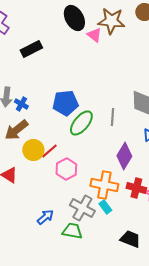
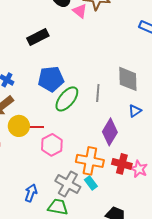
black rectangle: (31, 49) -> (38, 37), moved
red line: (49, 151) -> (35, 127), turned 42
blue arrow: (45, 217) -> (31, 193), turned -30

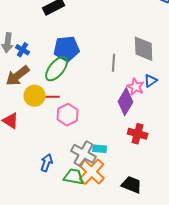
green ellipse: (67, 99) -> (57, 69), moved
orange cross: (90, 161) -> (92, 172), moved, turned 32
pink star: (139, 169) -> (136, 87), moved
cyan rectangle: (91, 183) -> (100, 149), moved, turned -48

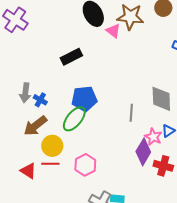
red line: (51, 97) -> (50, 164), moved
red cross: (138, 134) -> (163, 166), moved

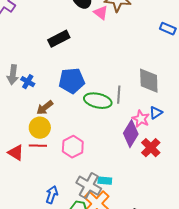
green ellipse: (74, 119) -> (98, 101), moved, turned 64
brown arrow: (35, 126) -> (45, 108), moved, size x0.7
red cross: (163, 166) -> (151, 148), turned 30

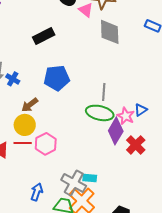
gray diamond: (149, 81) -> (110, 32), moved
green ellipse: (98, 101) -> (100, 113), moved
pink hexagon: (73, 147) -> (46, 144), moved

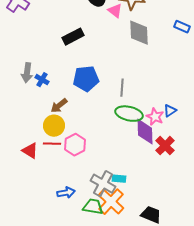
gray line: (104, 92) -> (122, 88), moved
purple diamond: (116, 131) -> (145, 132), turned -32
blue arrow: (37, 192) -> (66, 193), turned 60

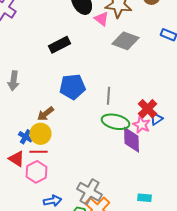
gray diamond: (139, 33) -> (126, 41), turned -68
blue cross: (42, 80) -> (26, 137), moved
pink hexagon: (75, 145) -> (36, 172), moved
red cross: (165, 146) -> (148, 109), moved
cyan rectangle: (119, 179) -> (144, 198), moved

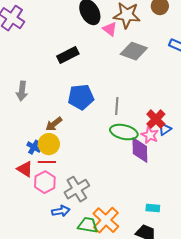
gray cross: (90, 192) -> (77, 189), moved, turned 30

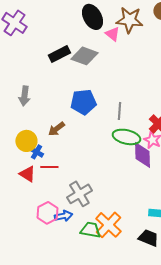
gray diamond: (134, 51) -> (84, 56), moved
black rectangle: (68, 55) -> (59, 54), moved
yellow circle: (49, 144) -> (26, 141), moved
pink hexagon: (45, 182) -> (47, 213), moved

